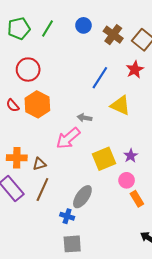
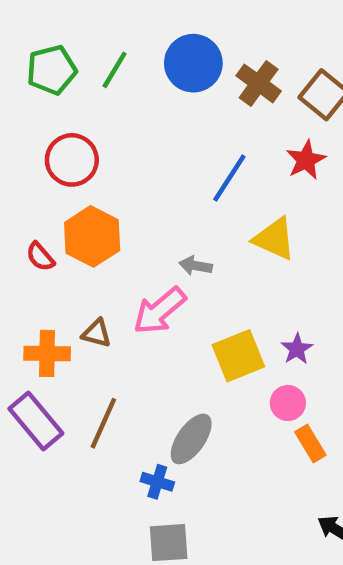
blue circle: (83, 25) -> (193, 63), size x1.6
red semicircle: (13, 105) -> (40, 257), moved
brown triangle: (39, 164) -> (97, 333), moved, turned 32

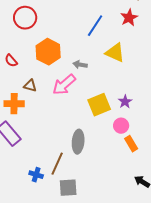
orange hexagon: (92, 236) -> (48, 52), moved
brown triangle: (97, 333) -> (30, 86), moved
brown line: (103, 423) -> (57, 164), moved
gray ellipse: (191, 439) -> (78, 142), turned -30
blue cross: (157, 482) -> (36, 175), moved

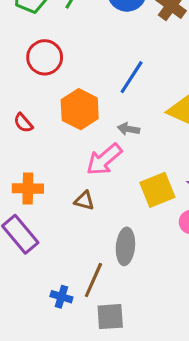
blue line: (95, 26) -> (132, 77), moved
brown triangle: (30, 86) -> (84, 201), moved

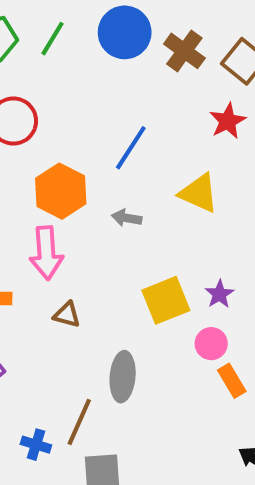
pink arrow: (104, 159) -> (46, 253), moved, turned -54

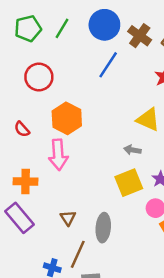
blue line: (131, 148) -> (108, 65), moved
gray arrow: (127, 218) -> (132, 150), moved
brown triangle: (67, 315) -> (68, 218), moved, turned 42

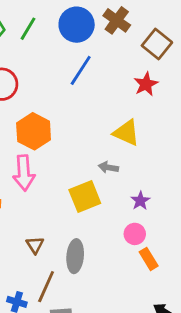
brown cross: (140, 36) -> (117, 20), moved
yellow square: (129, 183) -> (85, 197), moved

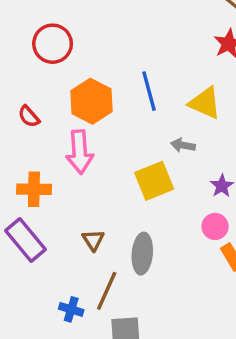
blue line: (81, 70) -> (149, 91), moved, turned -48

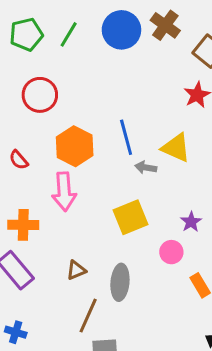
gray arrow: (183, 145) -> (146, 167), moved
pink circle: (215, 226) -> (171, 252), moved
brown triangle: (93, 240) -> (76, 270), turned 40
blue cross: (71, 309) -> (16, 332), moved

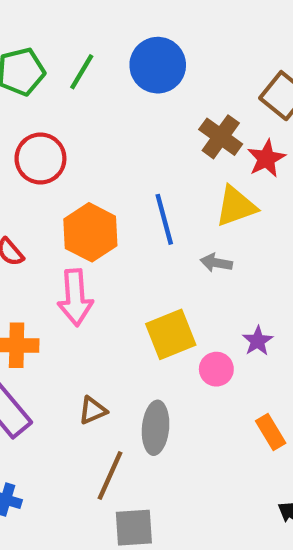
brown cross: (165, 25) -> (221, 137), moved
yellow triangle: (176, 148) -> (236, 206), moved, turned -44
gray arrow: (146, 167) -> (216, 263), moved
pink circle: (171, 252) -> (216, 369), moved

